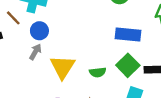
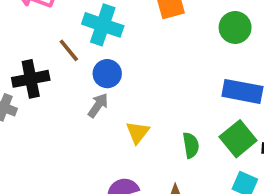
yellow triangle: (63, 67) -> (138, 132), size x0.6
green semicircle: (98, 72) -> (191, 145), turned -98

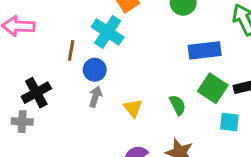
cyan cross: (103, 25) -> (108, 32), moved, turned 32
brown line: (69, 50) -> (71, 50), moved, turned 66

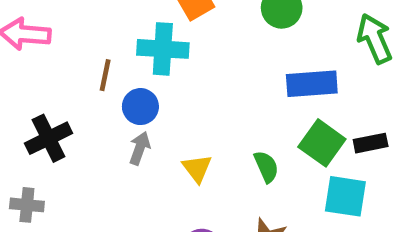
cyan cross: (108, 32) -> (163, 49), turned -32
gray cross: (22, 122) -> (27, 205), moved
cyan square: (229, 122) -> (345, 196), size x1.4

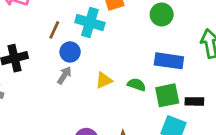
green square: (322, 143) -> (167, 95), turned 30
green semicircle: (266, 167) -> (137, 85), moved, turned -60
yellow triangle: (197, 168) -> (104, 80), moved, turned 30

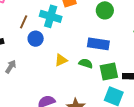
blue rectangle: (169, 61) -> (98, 44), moved
gray arrow: (64, 75) -> (11, 67), moved

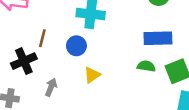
brown line: (24, 22) -> (42, 38), moved
yellow triangle: (61, 60) -> (92, 75), moved

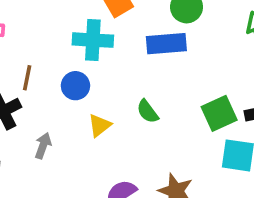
blue rectangle: (158, 38) -> (166, 44), moved
green semicircle: (146, 66) -> (148, 111), moved, turned -132

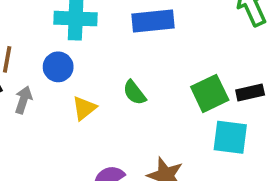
gray arrow: (43, 146) -> (23, 100), moved

